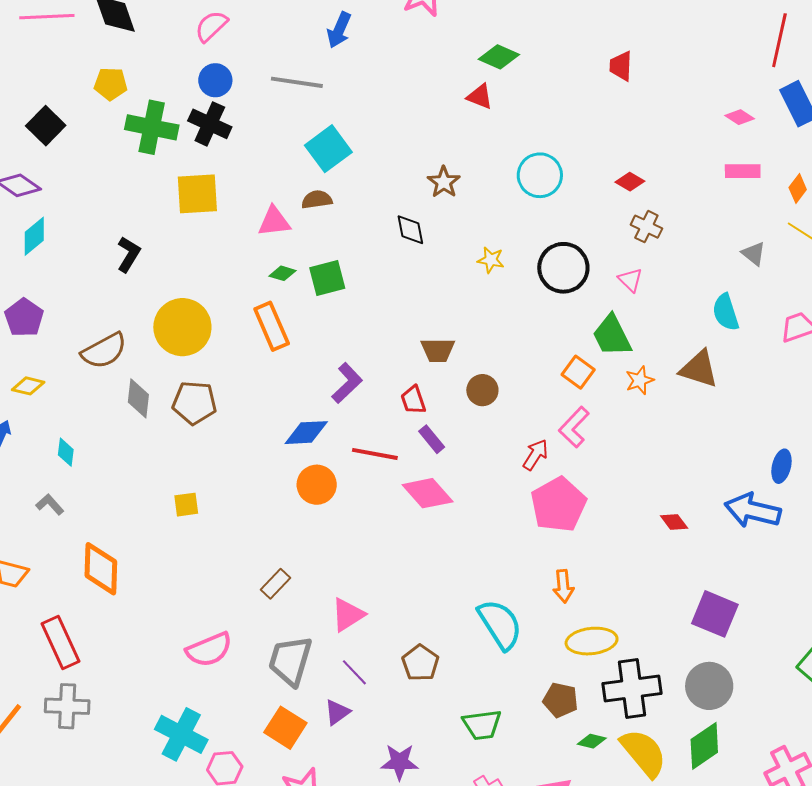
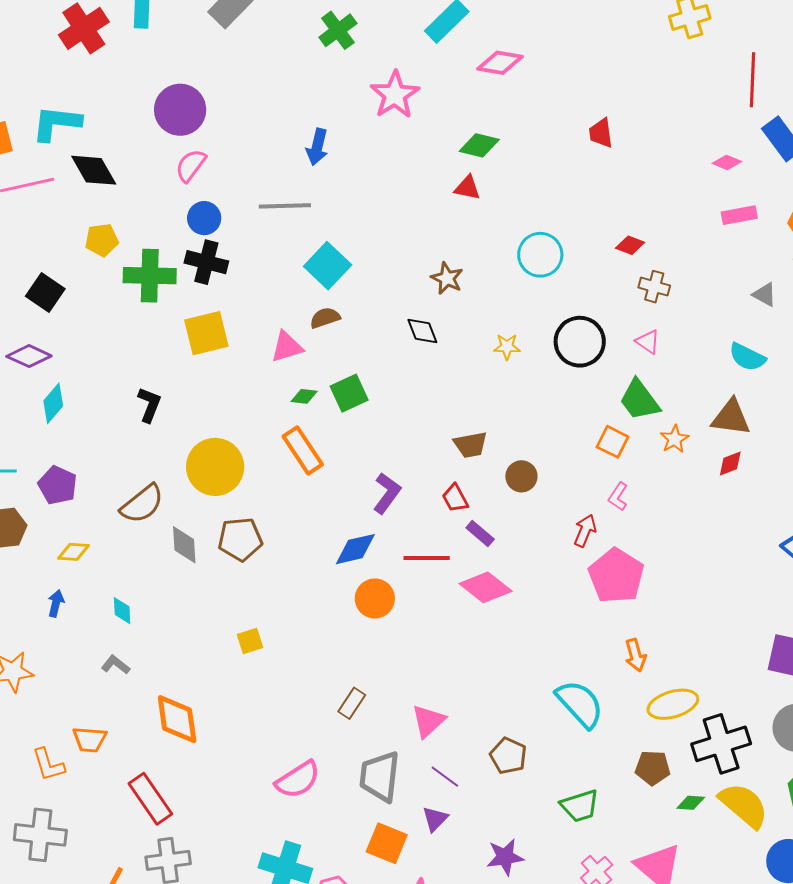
cyan semicircle: (726, 312) -> (747, 357), turned -36
pink L-shape: (574, 427) -> (618, 497), size x0.7
red diamond: (674, 522) -> (730, 464), moved, turned -64

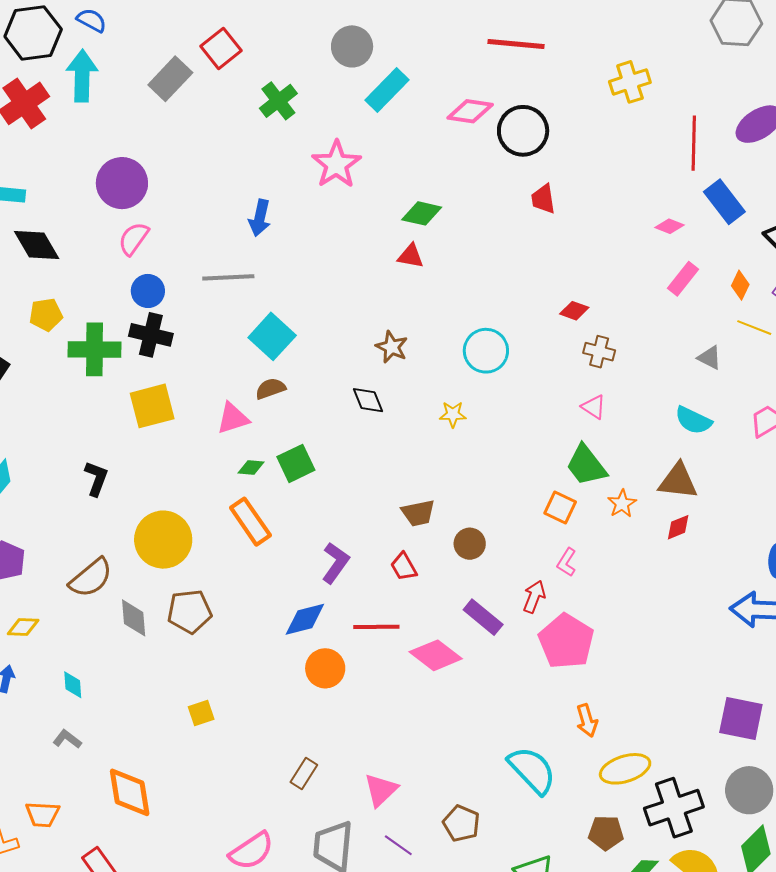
pink diamond: (500, 63) -> (470, 111), moved
pink rectangle: (739, 215) -> (683, 279), turned -40
cyan circle: (540, 255) -> (486, 351), moved
black circle: (580, 342) -> (523, 131), moved
purple rectangle: (480, 534) -> (483, 617), moved, size x1.4

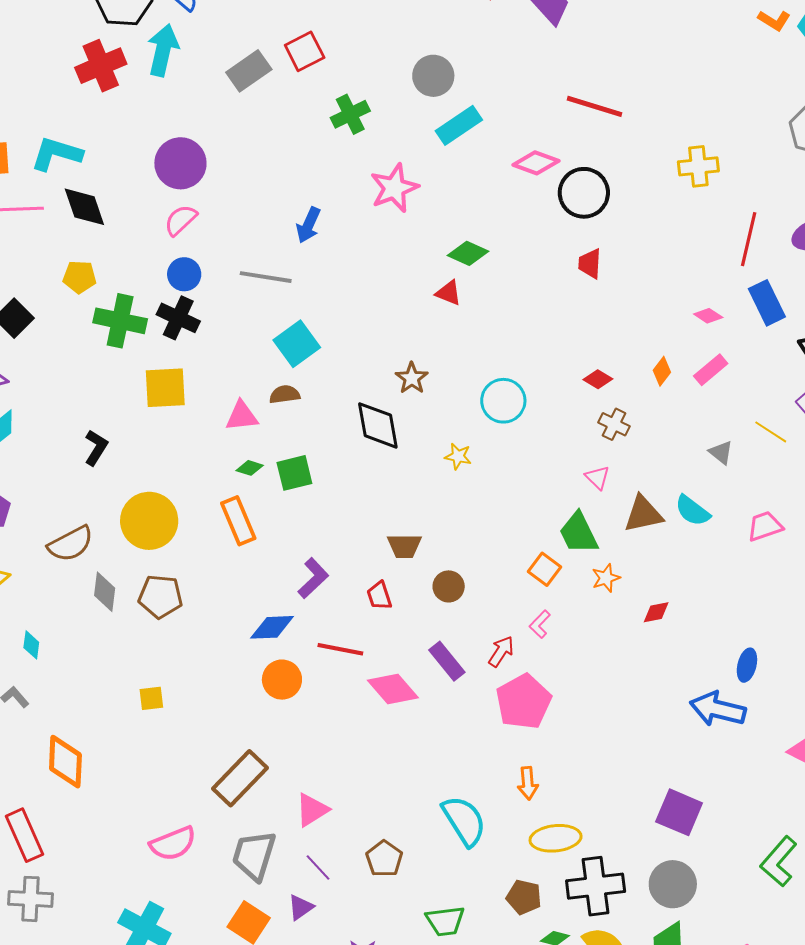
orange diamond: (740, 285) -> (662, 371), moved
black diamond: (368, 400) -> (378, 425), size x1.6
brown triangle: (678, 481) -> (643, 514), moved, turned -30
brown rectangle: (304, 773) -> (240, 778), size x1.8

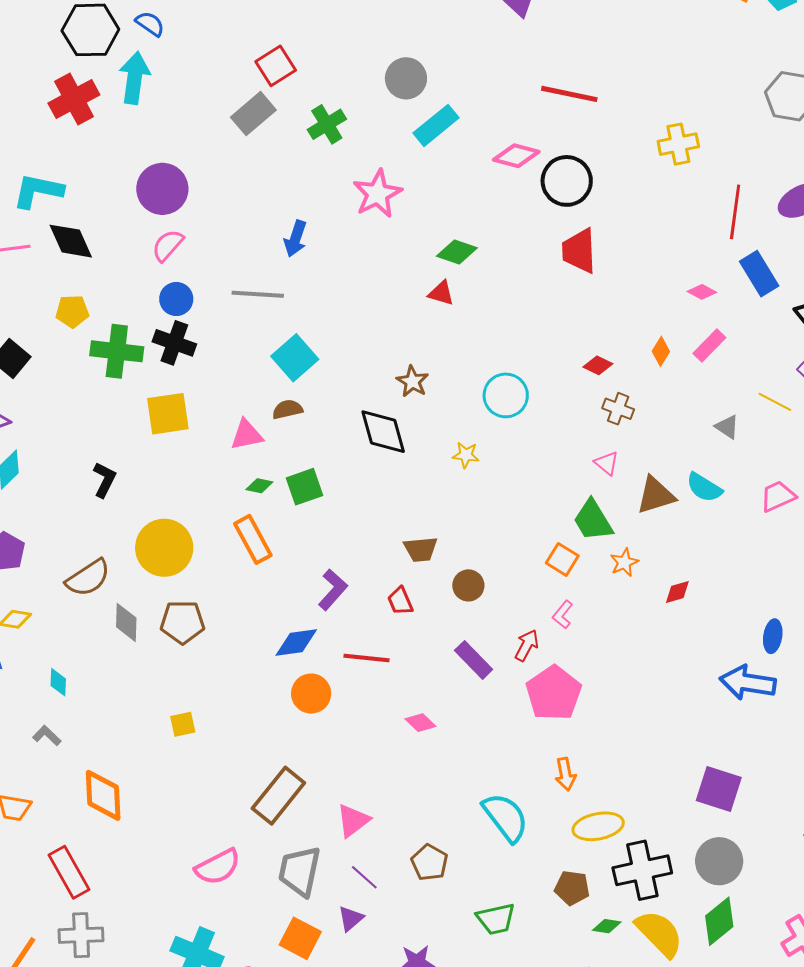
gray rectangle: (249, 71) -> (253, 114), moved
red trapezoid: (590, 264) -> (579, 251), size x1.5
pink diamond: (393, 689) -> (420, 723), moved, size x0.6

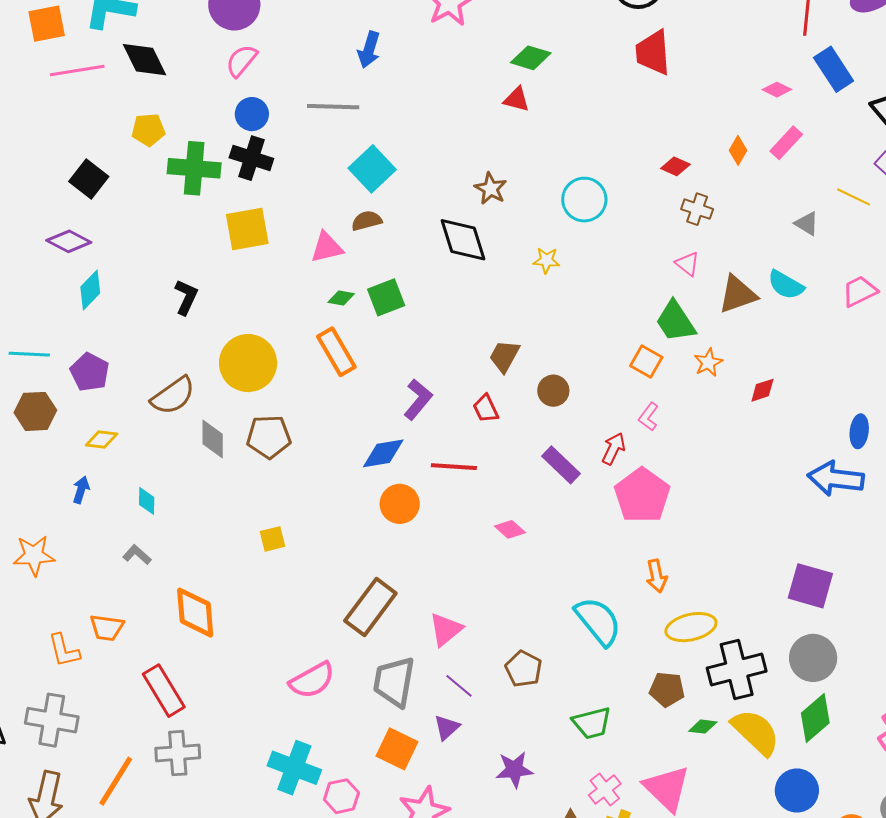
brown trapezoid: (421, 549) -> (504, 356), turned 126

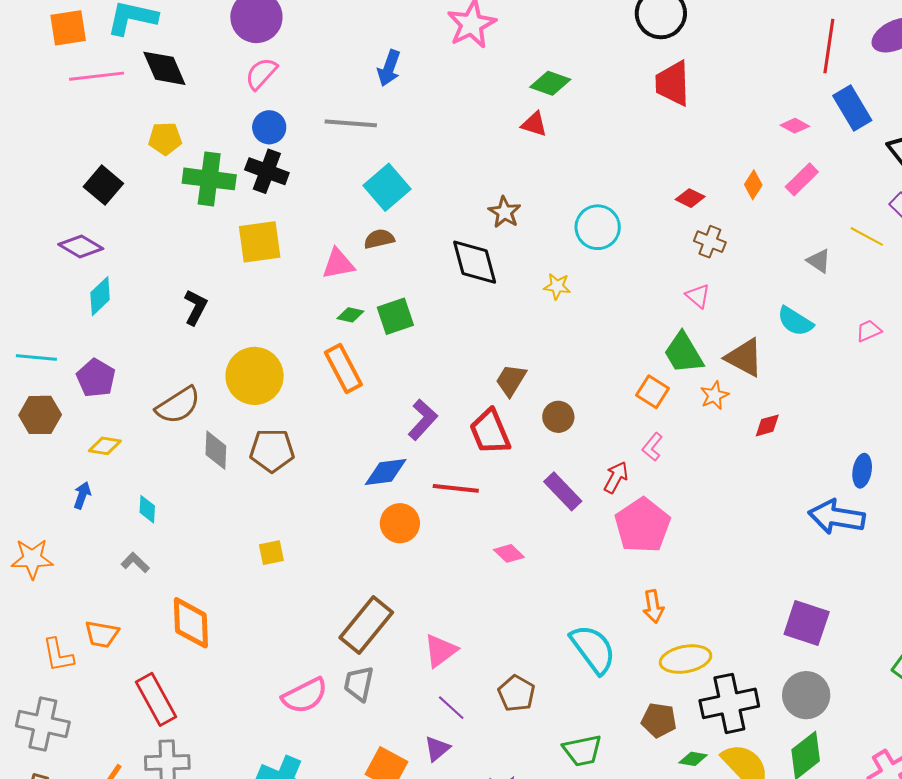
pink trapezoid: (860, 291) -> (869, 331), size x0.7
brown triangle: (737, 294) -> (744, 358), moved, turned 45
red trapezoid: (486, 409) -> (490, 432), size x1.6
gray trapezoid: (394, 682) -> (359, 684), moved, size x0.7

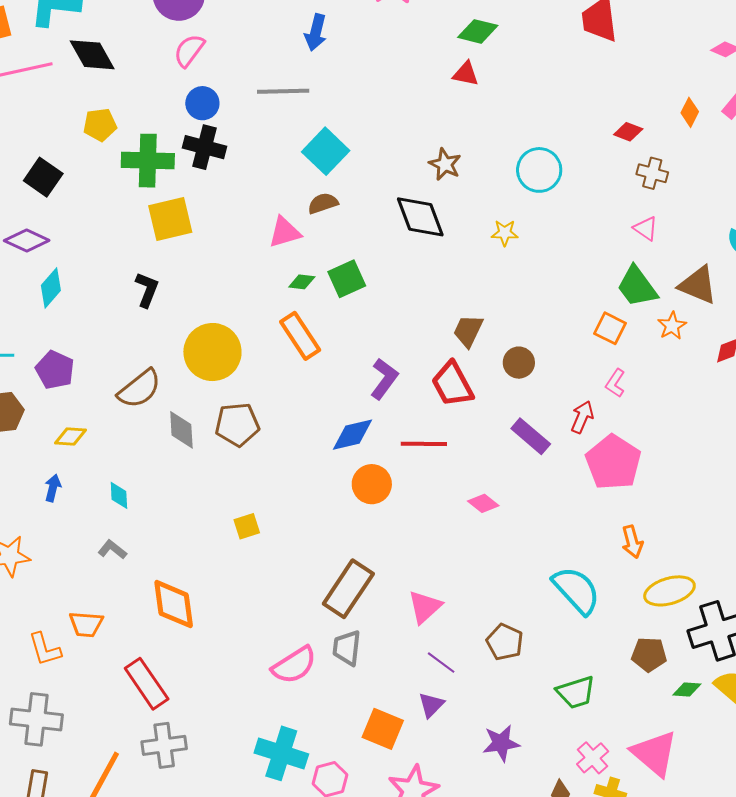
yellow square: (260, 242) -> (170, 219), moved

